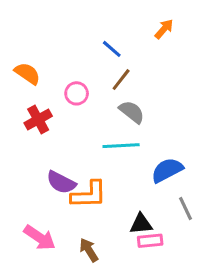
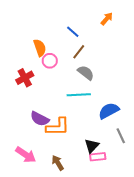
orange semicircle: (27, 73) -> (40, 48), moved, turned 36
black triangle: (141, 224) -> (92, 146), turned -42

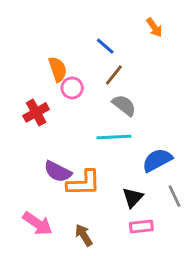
orange arrow: (107, 19) -> (154, 27), turned 104
black triangle: (92, 146) -> (133, 198), moved

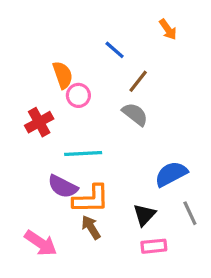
brown line: (114, 75) -> (138, 81), moved
cyan line: (114, 137) -> (83, 154), moved
brown arrow: (84, 235) -> (91, 227), moved

